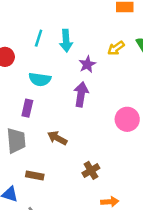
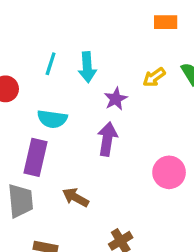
purple rectangle: (27, 108) -> (36, 157), size x1.5

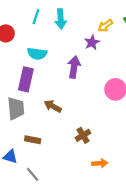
purple star: (116, 99) -> (92, 42), moved

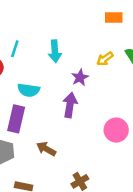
cyan line: (36, 17) -> (15, 49), moved
purple star: (92, 42) -> (80, 78), moved

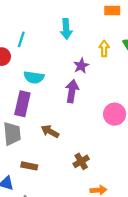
cyan arrow: (55, 51) -> (66, 29), moved
yellow arrow: (105, 59) -> (104, 48), turned 126

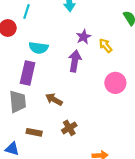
yellow arrow: (104, 48) -> (106, 46), moved, turned -40
brown cross: (81, 161) -> (69, 128), moved

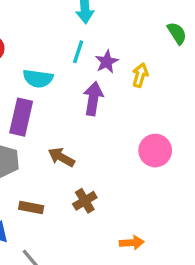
cyan line: (26, 12) -> (78, 52), moved
yellow arrow: (106, 46) -> (140, 75), turned 56
pink circle: (115, 83) -> (155, 151), moved

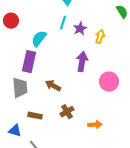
cyan semicircle: (38, 78) -> (39, 39), turned 120
purple arrow: (93, 99) -> (82, 62), moved
orange arrow: (132, 243) -> (95, 125), moved

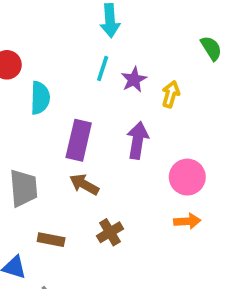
cyan semicircle: (39, 39) -> (40, 98), moved, turned 144
purple rectangle: (29, 62) -> (79, 140), moved
orange arrow: (95, 125) -> (187, 221), moved

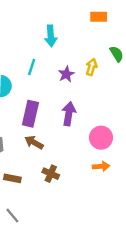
cyan line: (103, 68) -> (32, 67), moved
yellow arrow: (171, 94) -> (91, 67), moved
brown cross: (110, 232) -> (51, 174), turned -35

